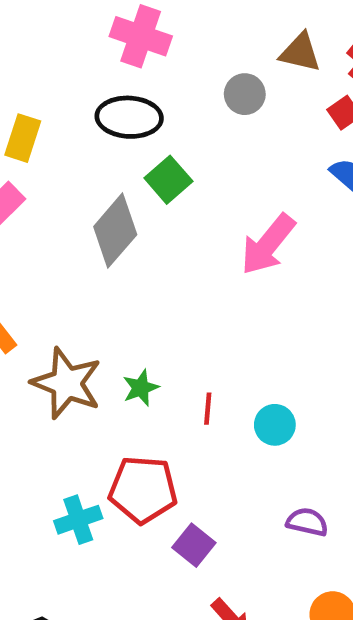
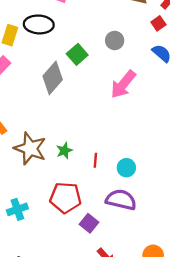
gray circle: (245, 94) -> (115, 40), moved
black ellipse: (129, 117) -> (39, 24), moved
cyan cross: (78, 520) -> (17, 209), moved
purple semicircle: (307, 522) -> (121, 200), moved, size x1.6

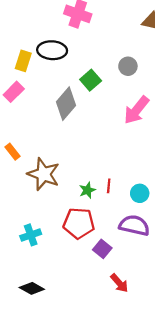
green star: (64, 151) -> (87, 190), moved

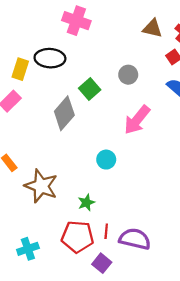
red line: (109, 186) -> (106, 231), moved
cyan circle: (140, 193) -> (106, 160), moved

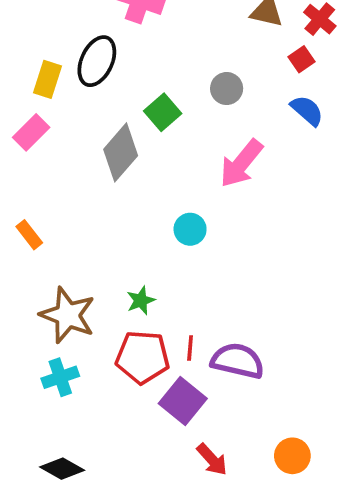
black ellipse: (50, 58) -> (97, 61), turned -68
brown star: (41, 186) -> (68, 315), moved
green star: (86, 203) -> (141, 300), moved
purple square: (102, 263) -> (183, 401), size x1.4

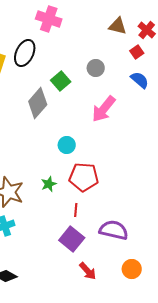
cyan circle: (190, 229) -> (67, 145), moved
red pentagon: (143, 357) -> (84, 177), moved
purple semicircle: (238, 361) -> (114, 230), moved

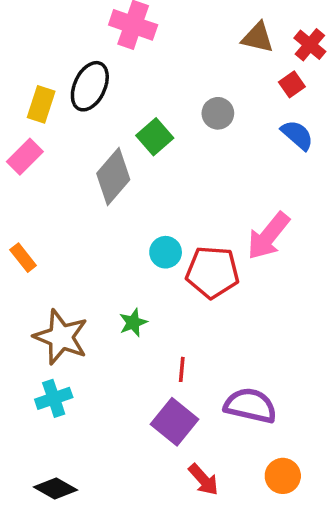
pink arrow: (104, 109) -> (268, 236), moved
red pentagon: (84, 177) -> (212, 272), moved

